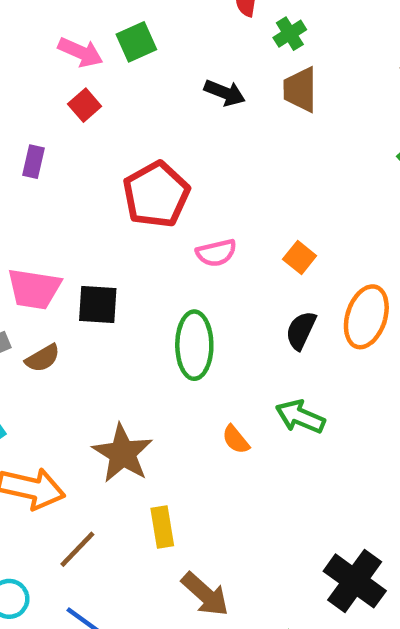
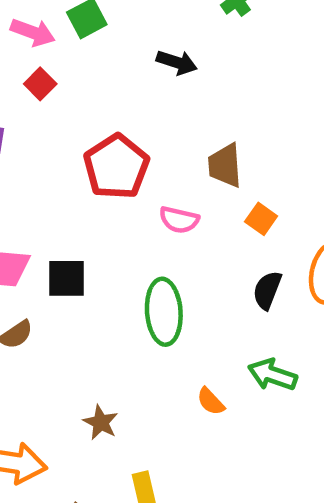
brown trapezoid: (300, 90) -> (225, 165), moved
pink semicircle: (216, 253) -> (179, 220), turned 30
brown star: (123, 453) -> (101, 422), size x0.6

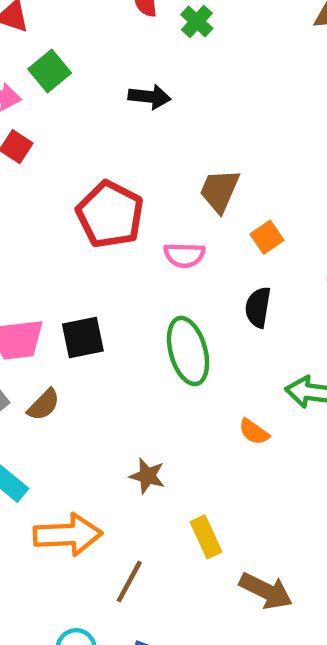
brown trapezoid: (225, 165) -> (219, 191), turned 39
orange square: (261, 219) -> (267, 237), turned 32
black semicircle: (267, 290) -> (258, 307), moved

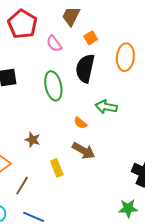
pink semicircle: (184, 255) -> (54, 44), turned 48
black semicircle: (258, 307) -> (85, 68), size x1.6
brown arrow: (266, 591) -> (84, 151), moved

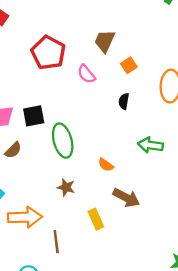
black semicircle: (85, 68) -> (124, 101), size x0.5
green ellipse: (53, 86) -> (63, 141), moved
orange semicircle: (80, 123) -> (106, 165), moved
brown line: (22, 186) -> (56, 242), turned -36

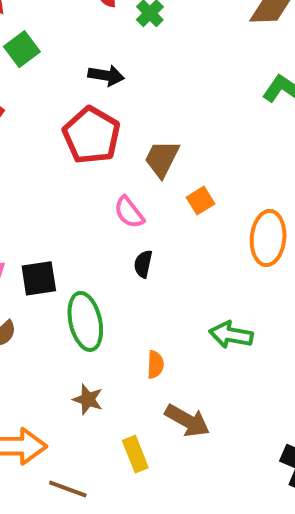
red pentagon: (48, 53) -> (92, 135), moved
black semicircle: (124, 101) -> (143, 264), moved
orange semicircle: (106, 165) -> (155, 365), turned -126
brown line: (56, 242) -> (68, 489), turned -65

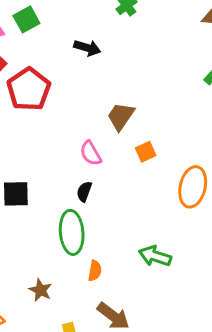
red pentagon: (92, 135) -> (29, 89), moved
black semicircle: (143, 264) -> (84, 192), moved
green ellipse: (85, 321) -> (72, 232), moved

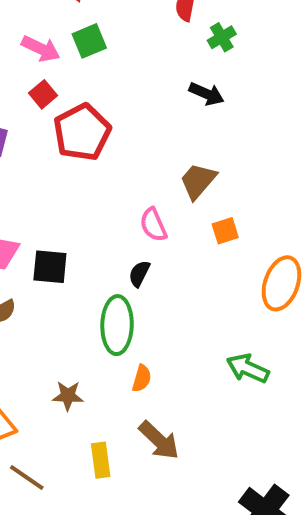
black arrow: (87, 48) -> (207, 94), moved
green arrow: (155, 256) -> (248, 368), moved
brown star: (40, 290) -> (68, 396), turned -30

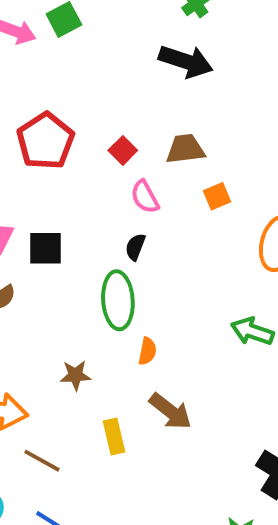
red square: (43, 94) -> (123, 150), moved
black arrow: (207, 94) -> (186, 61), size x1.5
red pentagon: (82, 132) -> (45, 141), moved
brown trapezoid: (198, 181) -> (185, 149), turned 48

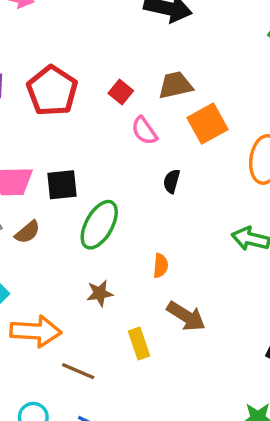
orange square: (217, 196) -> (208, 124), size x1.6
black semicircle: (135, 247) -> (172, 181), moved
green ellipse: (118, 300) -> (99, 225), moved, turned 39

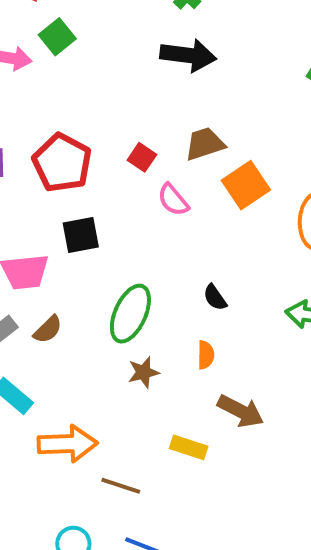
black semicircle: (172, 181) -> (215, 297), moved, turned -45
black square: (62, 185) -> (81, 235), moved
brown star: (100, 293) -> (143, 372), moved
yellow rectangle: (139, 343) -> (189, 447), turned -48

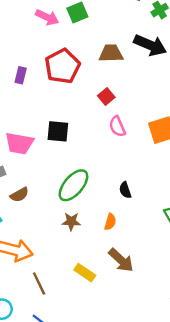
brown trapezoid: (205, 144) -> (111, 53), moved
red pentagon: (62, 163) -> (62, 66), moved
brown semicircle: (48, 329) -> (19, 195), moved
brown line: (121, 486) -> (39, 283), turned 30

